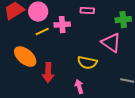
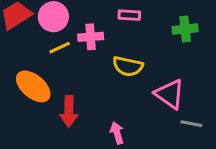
pink triangle: (111, 43) -> (170, 94), moved
yellow semicircle: (87, 63) -> (128, 66), moved

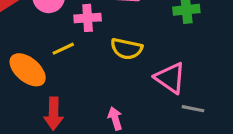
yellow line: (60, 48) -> (63, 49), moved
red arrow: (69, 111) -> (54, 114), moved

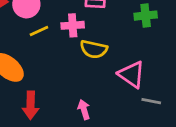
pink cross: (88, 18) -> (73, 25), moved
yellow line: (63, 49) -> (39, 31), moved

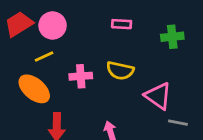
pink cross: (73, 25) -> (81, 76), moved
yellow line: (39, 31) -> (44, 56), moved

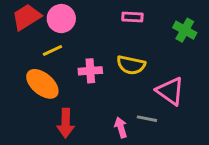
green cross: (172, 37) -> (185, 30), turned 35
gray line: (178, 123) -> (147, 119), moved

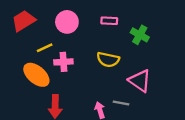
pink circle: (61, 19) -> (67, 22), moved
green cross: (185, 30) -> (140, 35), moved
pink cross: (90, 71) -> (63, 62), moved

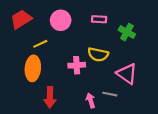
pink cross: (63, 62) -> (77, 65), moved
orange ellipse: (36, 75) -> (33, 68), turned 55

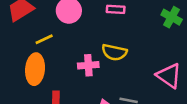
green cross: (127, 32) -> (172, 17), moved
pink triangle: (127, 74) -> (169, 76), moved

